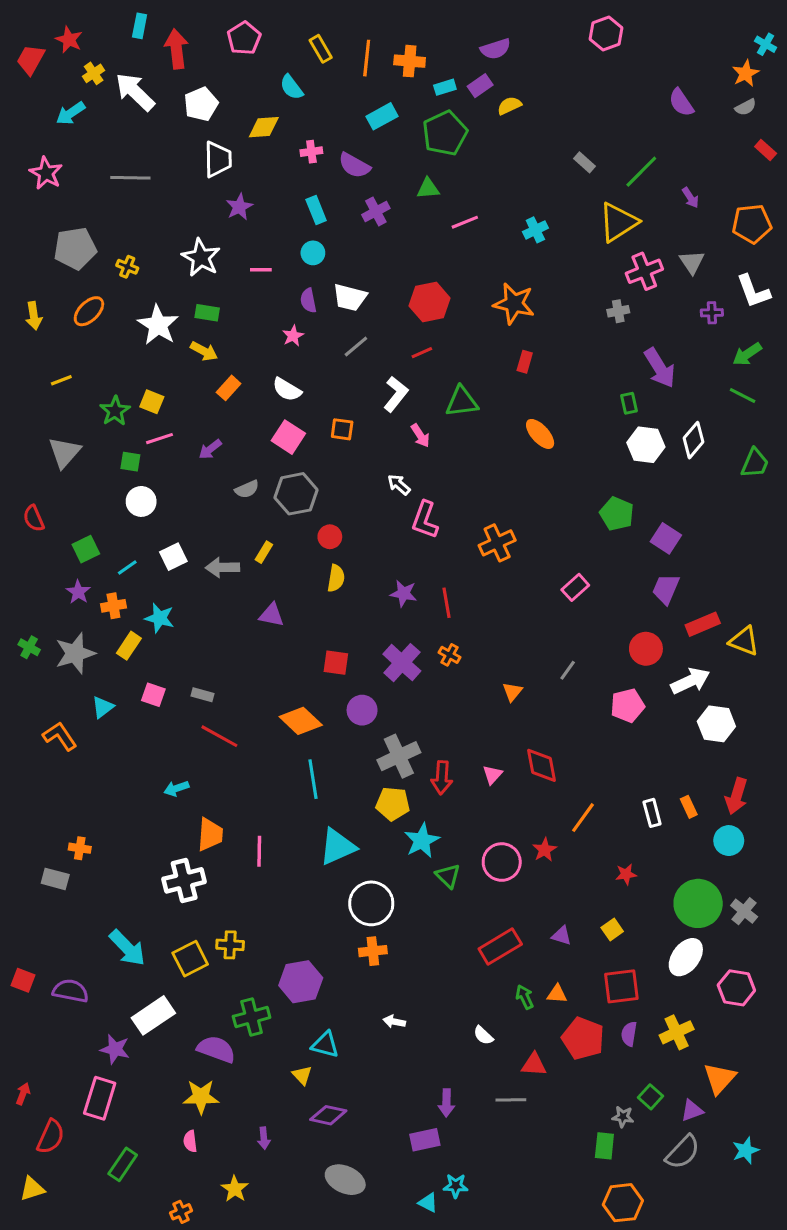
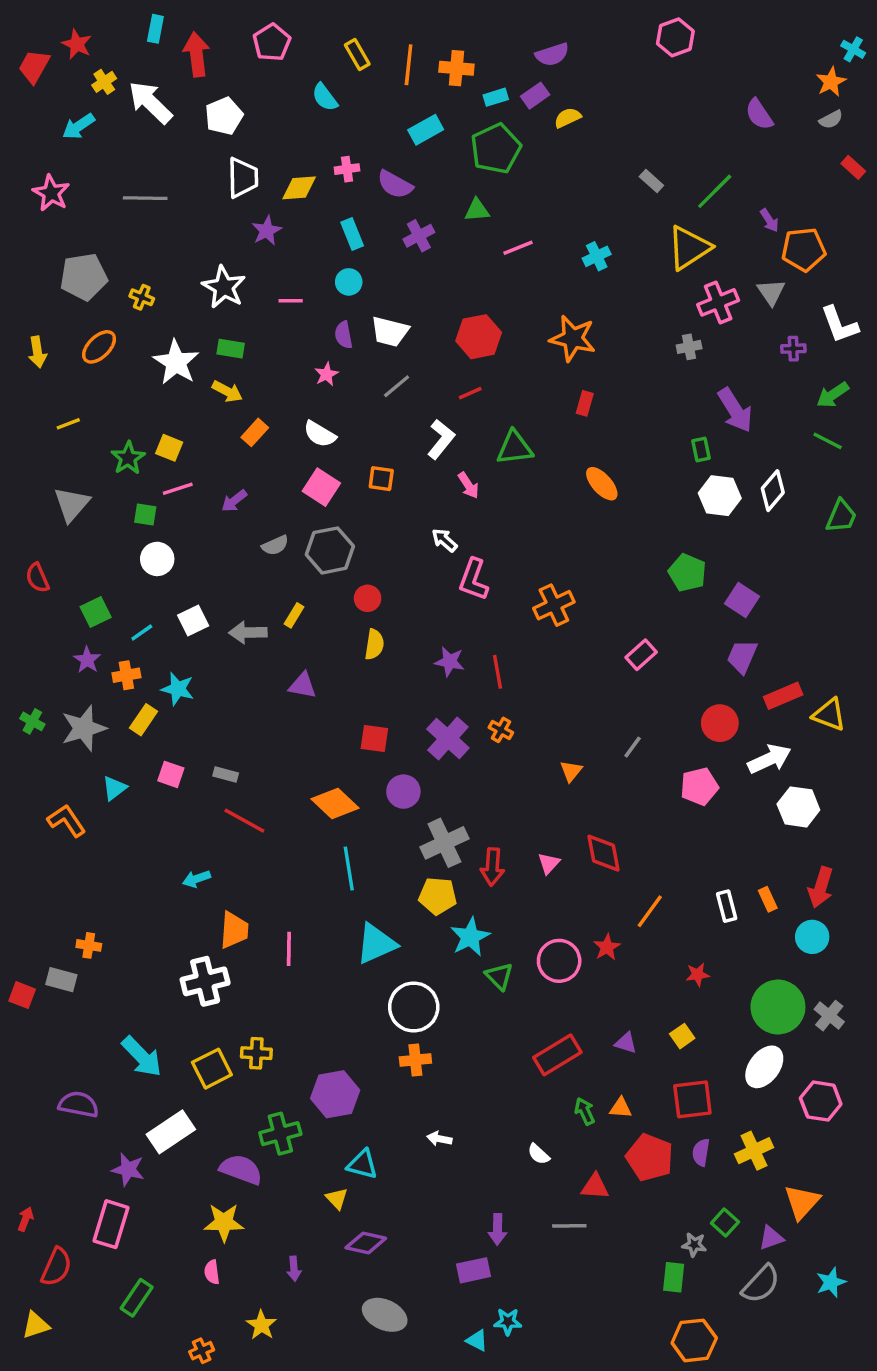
yellow diamond: (264, 127) -> (299, 188), moved
orange pentagon: (752, 224) -> (804, 249), moved
red square: (23, 980) -> (22, 995), moved

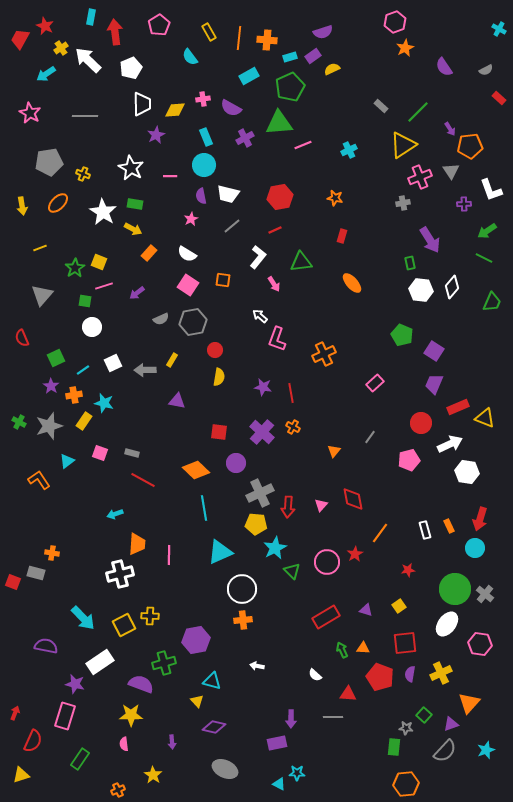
orange star: (831, 82) -> (405, 48), moved
green triangle: (477, 210) -> (279, 123), size x1.8
cyan circle: (349, 282) -> (204, 165), size x1.5
orange star: (573, 338) -> (335, 198), size x0.6

